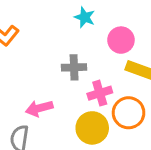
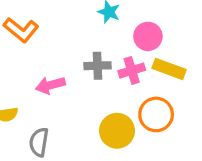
pink cross: (100, 93) -> (132, 71), moved
pink arrow: (39, 108) -> (50, 85), moved

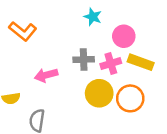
yellow circle: (117, 131) -> (99, 93), moved

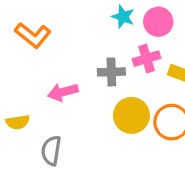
pink circle: (124, 36) -> (158, 22), moved
pink cross: (111, 63) -> (147, 59), moved

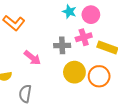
pink arrow: (63, 92) -> (32, 58), turned -126

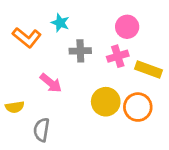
cyan star: (69, 12) -> (60, 23), moved
gray cross: (62, 45) -> (80, 51), moved

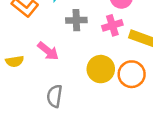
yellow semicircle: (15, 107) -> (15, 61), moved
gray semicircle: (41, 130) -> (54, 96), moved

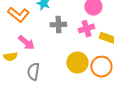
pink arrow: (48, 51) -> (26, 43), moved
gray semicircle: (54, 96) -> (33, 72), moved

